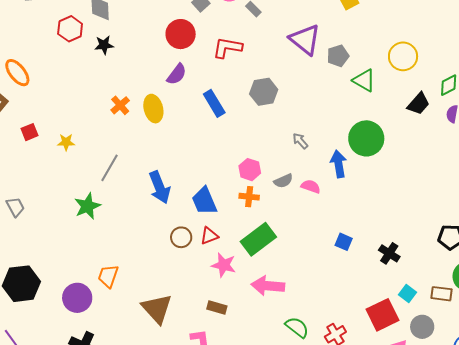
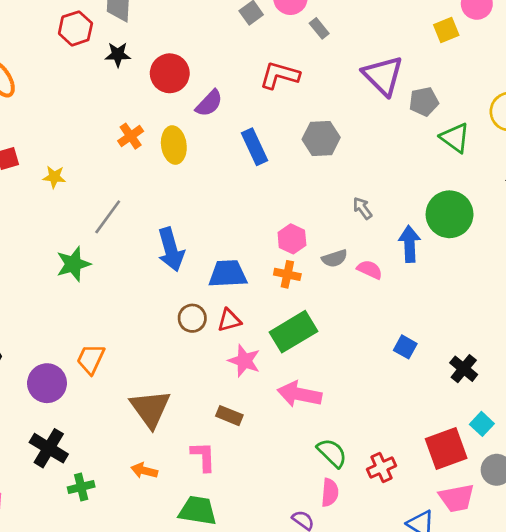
red circle: (181, 34) -> (170, 73), moved
blue trapezoid: (204, 201) -> (228, 274), turned 104

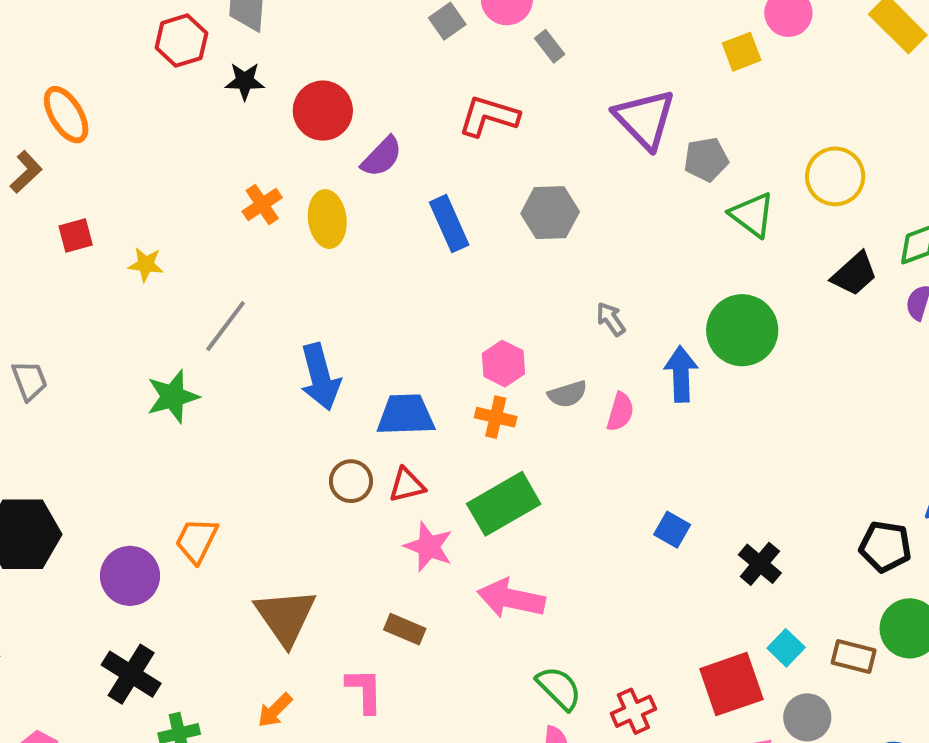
pink semicircle: (370, 270) -> (620, 412), turned 80
orange arrow: (144, 471) -> (275, 710), turned -60

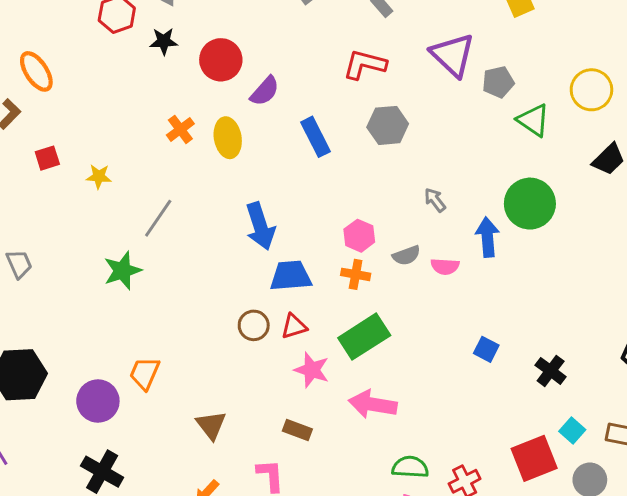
red L-shape: (489, 116) -> (365, 65), moved
blue arrow: (320, 377) -> (260, 226), moved
pink semicircle: (620, 412) -> (445, 266), turned 80
brown triangle: (285, 617) -> (211, 425), size x0.7
green semicircle: (559, 688) -> (410, 467), turned -39

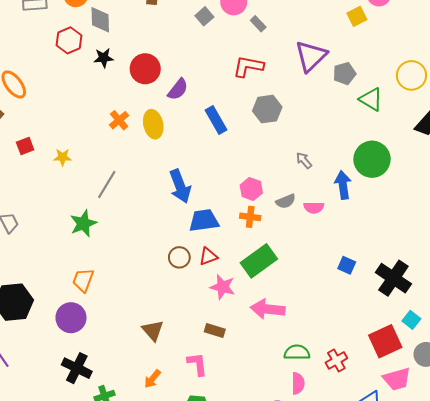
purple triangle: (453, 55) -> (311, 56), turned 36
black cross: (551, 371) -> (393, 278), size x1.6
orange trapezoid: (145, 373) -> (83, 280), moved

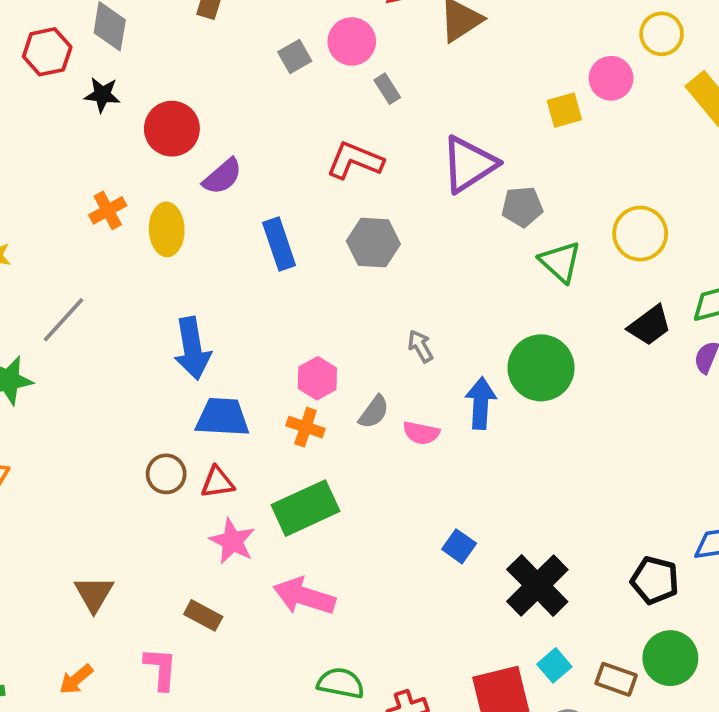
gray semicircle: (286, 201) -> (374, 412), turned -42

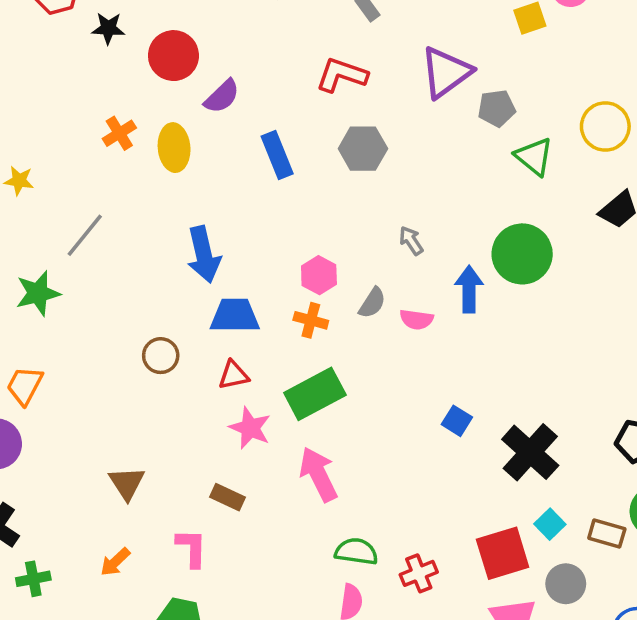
brown circle: (166, 474) -> (161, 356), moved
pink arrow: (304, 596) -> (318, 474), turned 50

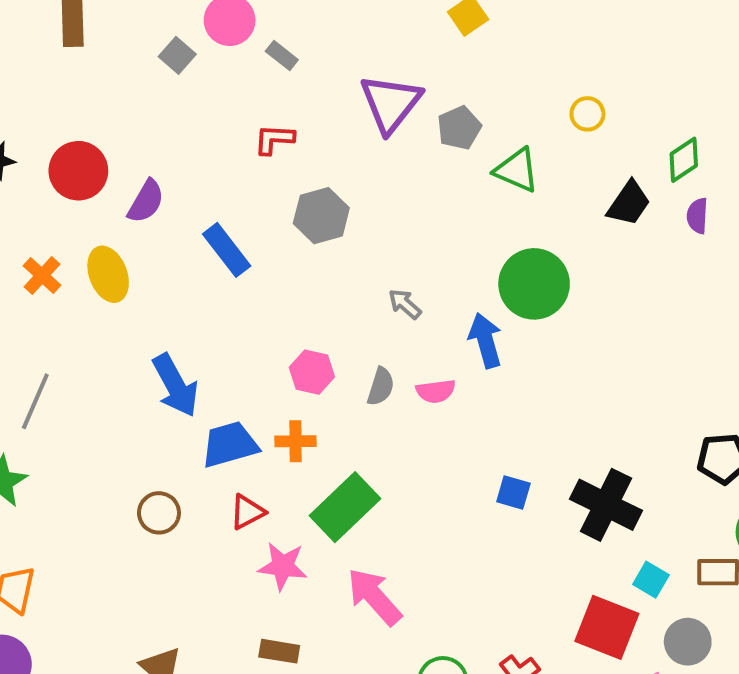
red L-shape: (342, 75) -> (274, 139), size x0.7
yellow circle: (605, 126) -> (587, 114), size x0.6
orange cross: (311, 320) -> (296, 441), moved
red square: (503, 553) -> (607, 627), turned -36

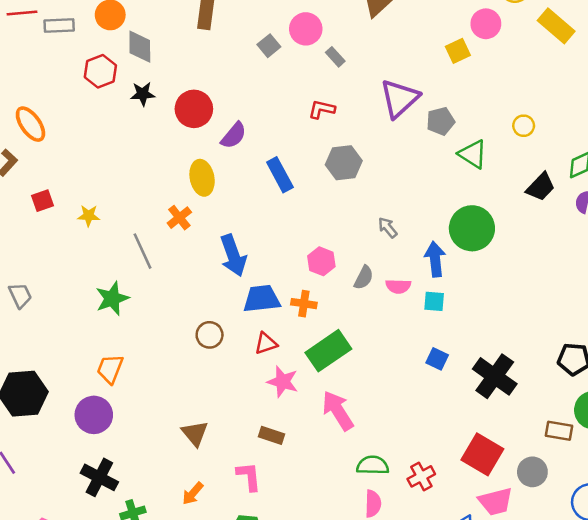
orange cross: (42, 275) -> (179, 218), moved
gray line: (35, 401) -> (142, 251), turned -57
cyan square: (651, 580) -> (434, 301), moved, turned -35

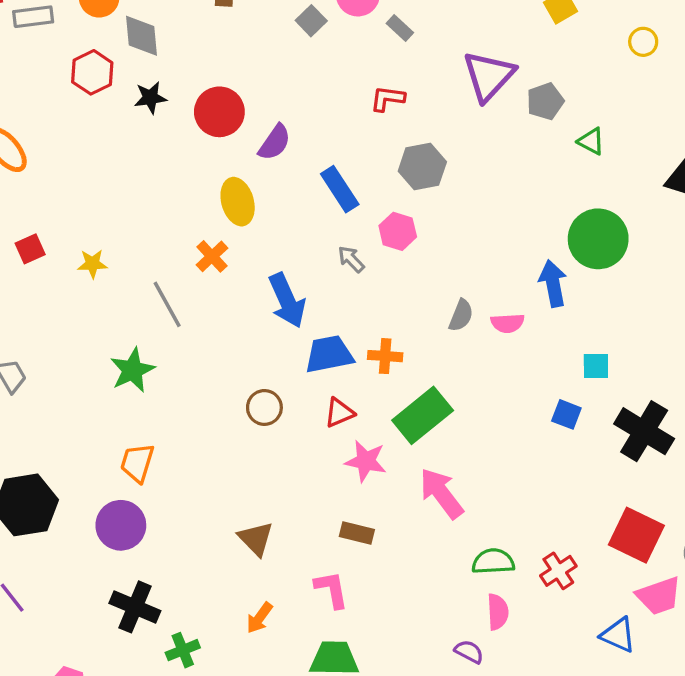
yellow circle: (524, 126) -> (643, 42), moved
green triangle: (473, 154) -> (591, 141), size x0.7
gray arrow: (388, 228) -> (351, 259), moved
pink hexagon: (321, 261) -> (398, 231), moved
cyan square: (434, 301) -> (596, 366), moved

